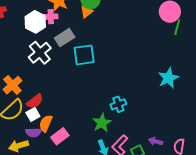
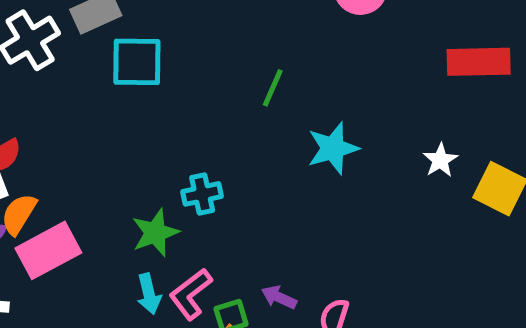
green line: (177, 27) -> (273, 88), moved
pink rectangle: (60, 136) -> (48, 250), size x1.4

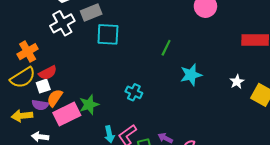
cyan cross: (202, 194) -> (134, 92), turned 35
green star: (155, 233) -> (89, 105), moved

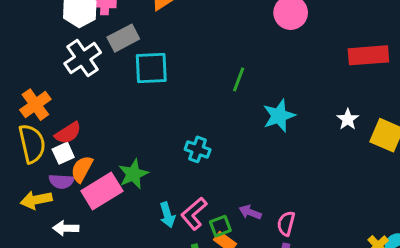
yellow semicircle: (23, 78) -> (32, 144), turned -65

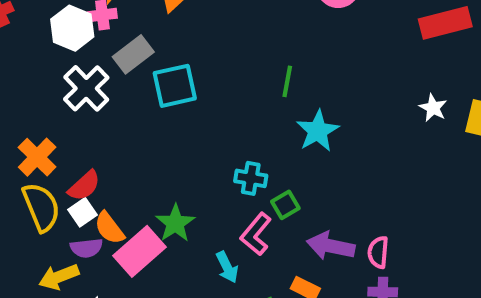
cyan star: (279, 116) -> (318, 131), moved
orange semicircle: (82, 169) -> (109, 228), turned -56
purple arrow: (250, 212) -> (331, 246), size x1.6
pink L-shape: (194, 213) -> (256, 234), moved
green square: (220, 226) -> (285, 205), moved

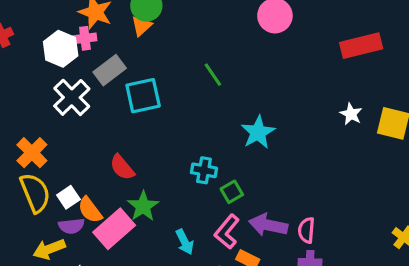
green line: (287, 81) -> (213, 75), moved, turned -45
red semicircle: (84, 186) -> (122, 167), moved, turned 92
pink L-shape: (256, 234) -> (227, 232), moved

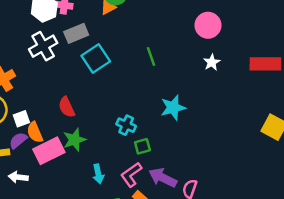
cyan square: (143, 96) -> (96, 59), turned -36
white star: (351, 114) -> (212, 62), moved
purple semicircle: (71, 226) -> (18, 140), turned 132

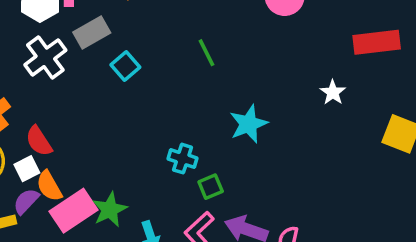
cyan square: (96, 59) -> (125, 66), size x0.7
white star: (212, 62) -> (333, 92), moved
red semicircle: (67, 107) -> (39, 141), moved
green star: (75, 140) -> (110, 210), moved

